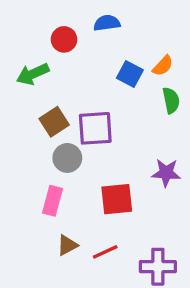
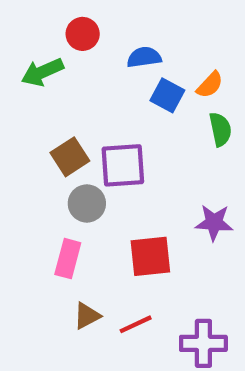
blue semicircle: (107, 23) -> (144, 57), moved
red circle: (64, 39) -> (83, 34), moved
green arrow: (33, 74) -> (42, 72), moved

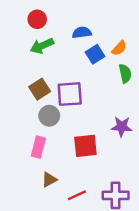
red circle: (83, 34) -> (37, 19), moved
green arrow: (42, 72) -> (42, 46), moved
blue square: (167, 95) -> (95, 54), turned 30
red line: (136, 324) -> (77, 195), moved

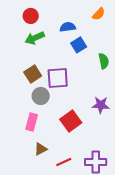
orange semicircle: (119, 48) -> (99, 14), moved
red square: (85, 146) -> (71, 121), turned -30

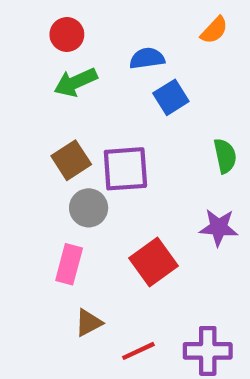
green semicircle: (104, 61) -> (225, 156), moved

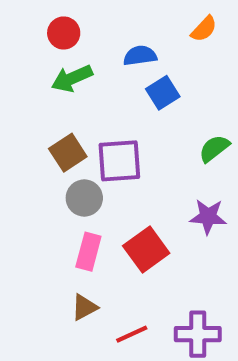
green semicircle: (225, 156) -> (214, 148), turned -116
pink rectangle: (69, 264) -> (88, 252), moved

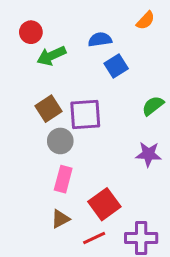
red circle: (64, 33) -> (31, 32), moved
red square: (146, 250) -> (104, 204), moved

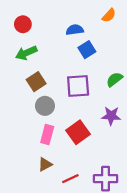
green arrow: (51, 56) -> (26, 53), moved
purple square: (85, 115) -> (78, 86), moved
red square: (104, 204) -> (78, 132), moved

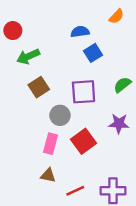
red circle: (23, 24) -> (13, 31), moved
gray circle: (45, 106) -> (60, 115), moved
brown triangle: (45, 164) -> (48, 175), turned 40

